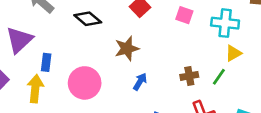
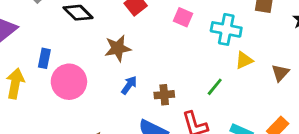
yellow triangle: (233, 53) -> (244, 60), moved
blue rectangle: (46, 62) -> (44, 58), moved
brown cross: (189, 76) -> (164, 95), moved

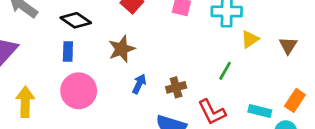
blue rectangle: (44, 58) -> (68, 51), moved

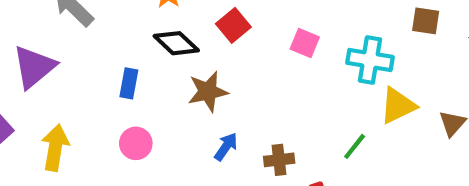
black diamond: (76, 20) -> (176, 43), moved
yellow triangle: (250, 39) -> (398, 106), size x1.4
pink circle: (79, 91) -> (136, 143), size x0.6

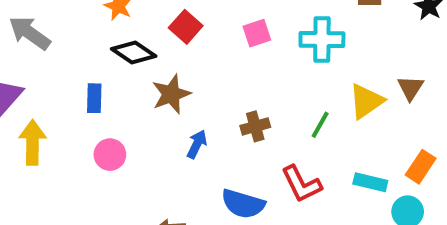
pink square: (305, 43) -> (257, 33), turned -32
yellow triangle: (398, 106) -> (366, 101), moved
yellow arrow: (55, 148) -> (33, 142), moved
brown cross: (279, 160) -> (255, 126), moved

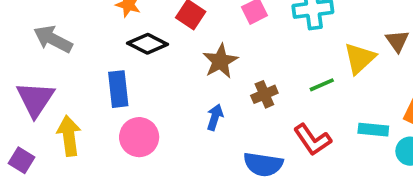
brown star: (171, 94) -> (220, 61), moved
blue rectangle: (94, 98) -> (118, 89), size x1.4
green line: (320, 125) -> (322, 85), turned 45
pink circle: (110, 155) -> (139, 137), size x1.4

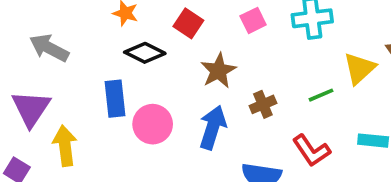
blue arrow: (215, 117) -> (213, 127), size x1.6
pink circle: (139, 137) -> (153, 124), moved

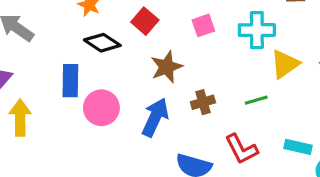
yellow triangle: (359, 68) -> (285, 64), moved

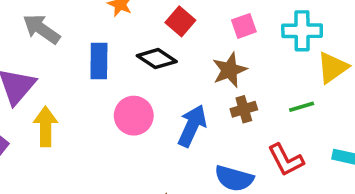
black diamond: (102, 43) -> (157, 59), moved
brown star: (167, 67) -> (230, 70), moved
blue rectangle: (70, 81) -> (99, 61), moved

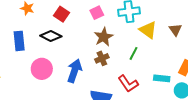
yellow triangle: (333, 67) -> (148, 30), turned -42
brown star: (230, 70) -> (104, 37), moved
green line: (302, 107) -> (133, 53), turned -40

